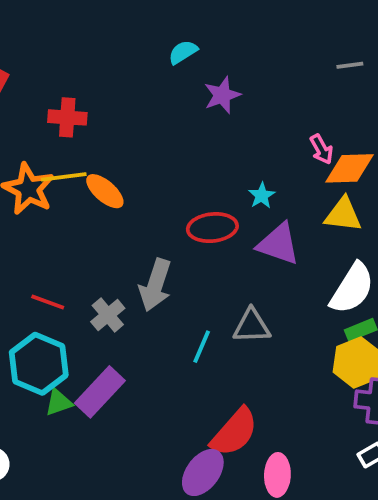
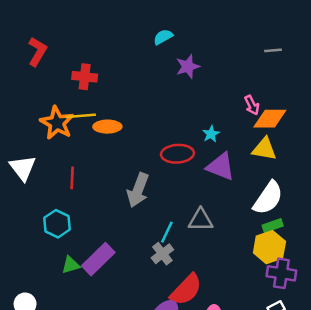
orange ellipse: (105, 191) -> (107, 127), turned -44
red line: (48, 302) -> (72, 178), moved, turned 70
gray cross: (108, 315) -> (162, 254), moved
cyan hexagon: (39, 364) -> (57, 224), moved, size x0.7

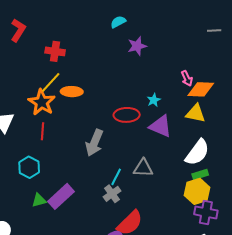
gray line: (273, 50) -> (214, 31), moved
yellow line: (81, 116) -> (51, 82), turned -45
orange star: (57, 123) -> (42, 102), moved

